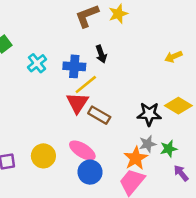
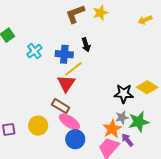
yellow arrow: (173, 57) -> (145, 20), moved
brown rectangle: (99, 115) -> (61, 106), moved
green star: (169, 149) -> (139, 122), size x1.5
purple arrow: (181, 173) -> (127, 140), moved

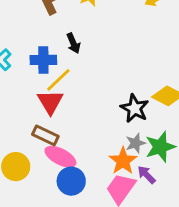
black star: (124, 94) -> (135, 108), turned 30

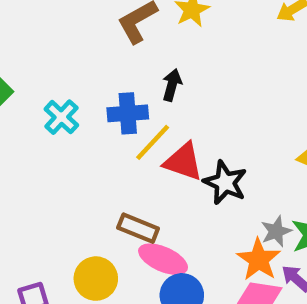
black arrow: (73, 43) -> (172, 85), turned -138
red triangle: (50, 102) -> (183, 162), moved, turned -36
black star: (135, 108) -> (225, 183), moved

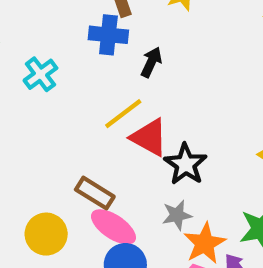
blue cross: (128, 113) -> (108, 35), moved
gray star: (276, 231) -> (177, 215), moved

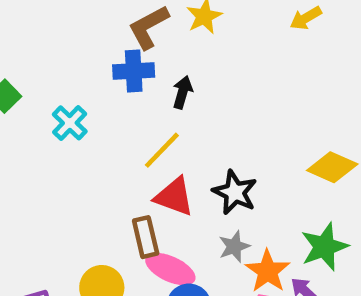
red triangle: (149, 137) -> (174, 197), moved
brown rectangle: (95, 193) -> (146, 237), turned 54

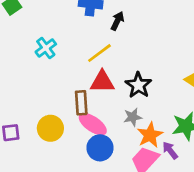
cyan cross: (70, 123) -> (46, 48), moved
red triangle: (174, 197) -> (102, 82), turned -30

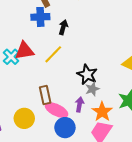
red triangle: (102, 82) -> (24, 51), moved
gray star: (133, 117) -> (92, 89), moved
purple arrow: (170, 150) -> (79, 105), moved, turned 56

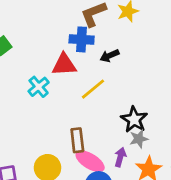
black arrow: (63, 27) -> (110, 56), turned -136
red triangle: (24, 51) -> (64, 65), moved

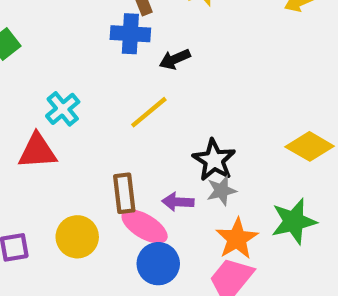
red triangle: (64, 65) -> (37, 151), moved
purple arrow: (120, 157) -> (178, 202), moved, turned -102

